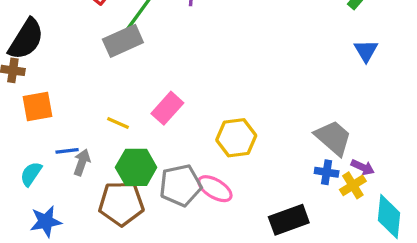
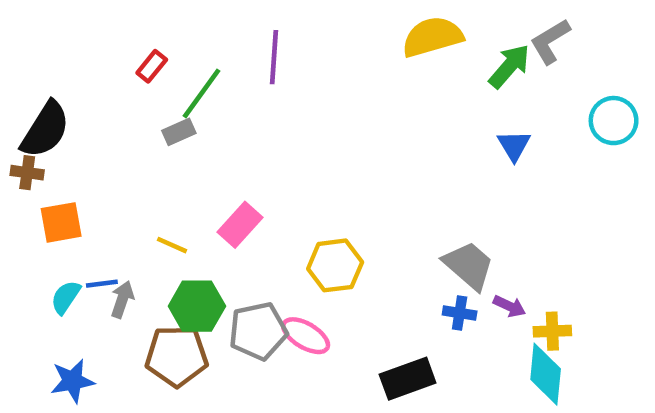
gray rectangle: (123, 41) -> (179, 132), size x0.6
cyan semicircle: (31, 174) -> (66, 297), moved
yellow cross: (353, 185) -> (552, 331), moved, turned 30

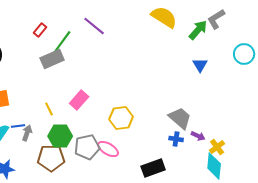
yellow semicircle: (432, 37) -> (164, 17), turned 48
purple line: (274, 57) -> (94, 26), turned -55
gray rectangle: (179, 132) -> (52, 59), size x1.6
yellow line: (172, 245) -> (49, 109), turned 40
yellow cross: (552, 331) -> (217, 147), turned -35

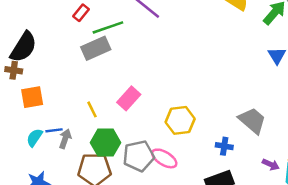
green line: (62, 42) -> (108, 27), turned 35
purple arrow: (198, 136) -> (271, 165), moved
blue cross: (176, 139) -> (224, 146), moved

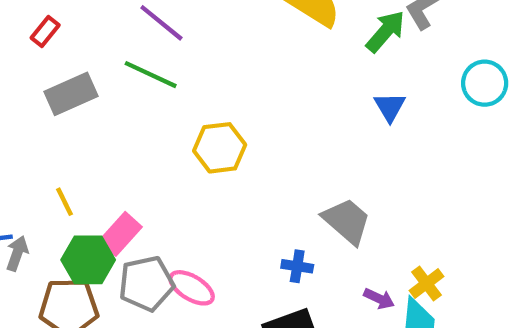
green line: (108, 27) -> (151, 75), moved, turned 44
pink rectangle: (129, 98) -> (121, 234), moved
yellow hexagon: (180, 120) -> (220, 148), moved

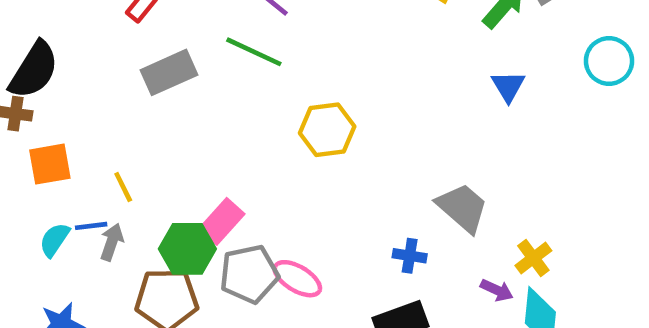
yellow line: (65, 202) -> (123, 187), moved
yellow cross: (426, 284) -> (533, 258), moved

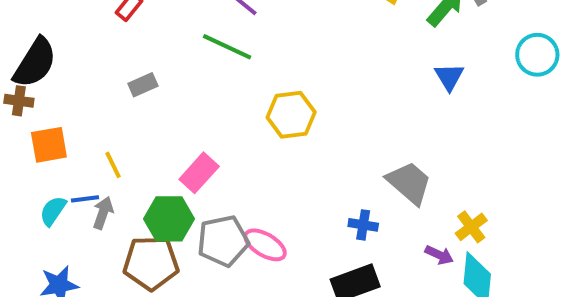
gray rectangle: (169, 72) -> (143, 85), moved, size x0.6
pink rectangle: (222, 221) -> (199, 173), moved

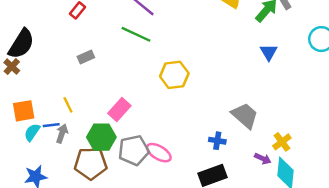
brown cross: (19, 101) -> (12, 67), turned 35
orange square: (49, 145) -> (24, 111), moved

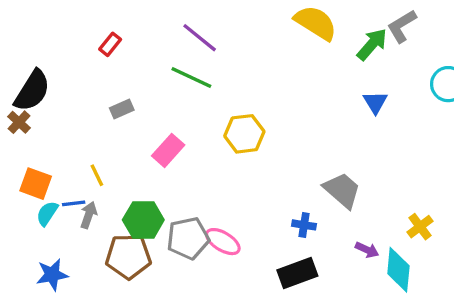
pink rectangle: (119, 110) -> (168, 150), moved
orange square: (24, 111) -> (36, 184), turned 30
yellow cross: (282, 142) -> (420, 227), moved

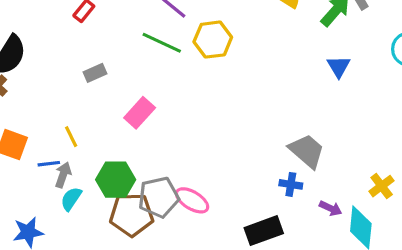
yellow hexagon: (244, 134) -> (213, 40), moved
cyan semicircle: (47, 213) -> (71, 199), moved
blue cross: (304, 225) -> (291, 184), moved
brown pentagon: (128, 256) -> (132, 215), moved

